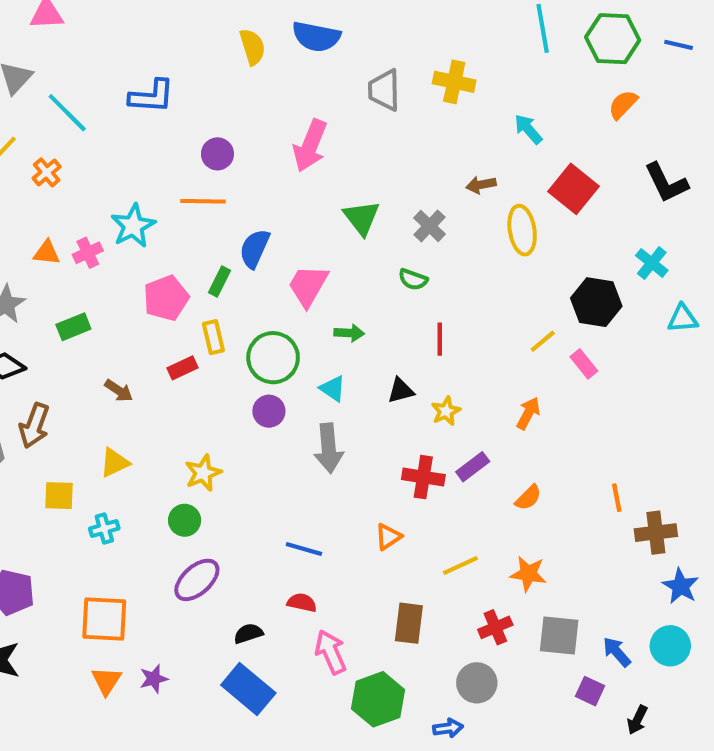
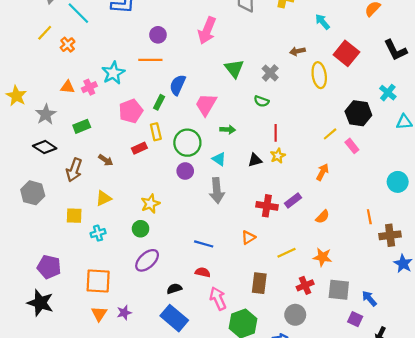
yellow star: (446, 411) -> (278, 156), moved
brown arrow: (34, 426) -> (74, 170), moved
cyan circle: (670, 646) -> (398, 182), moved

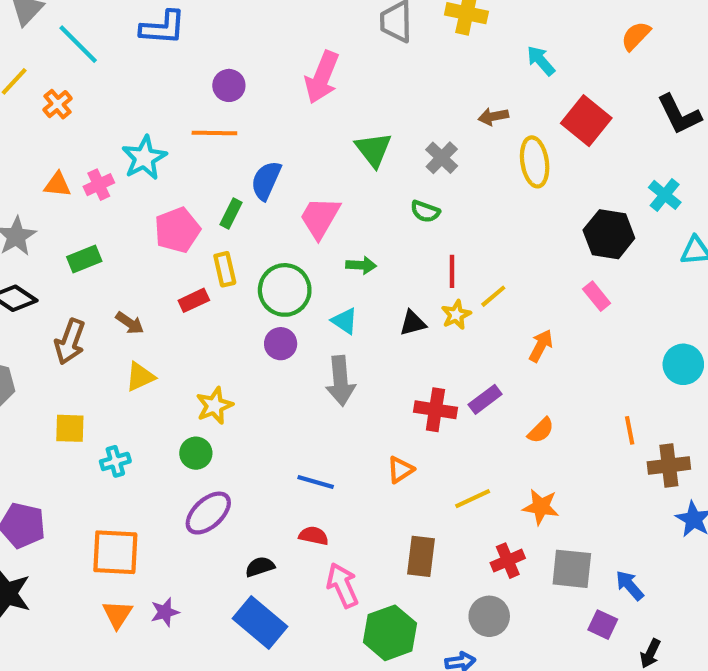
yellow line: (330, 134) -> (493, 296), moved
yellow triangle: (103, 198) -> (140, 377), moved

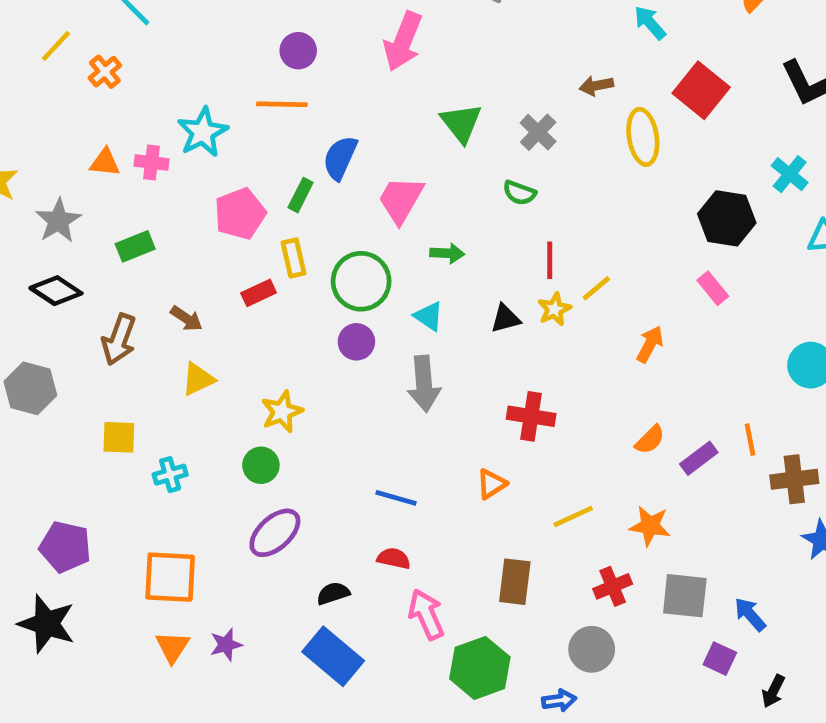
pink cross: (99, 185) -> (151, 162), turned 32
purple rectangle: (485, 399) -> (699, 458), moved

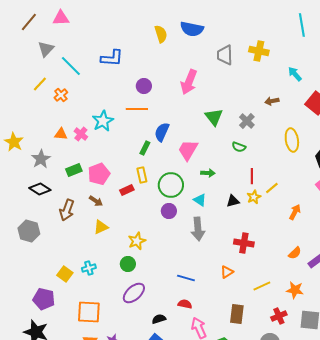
yellow ellipse: (643, 137) -> (292, 140), moved
pink cross: (151, 162) -> (81, 134), turned 32
pink pentagon: (240, 214) -> (99, 174), moved
yellow square: (119, 437) -> (65, 274), moved, turned 35

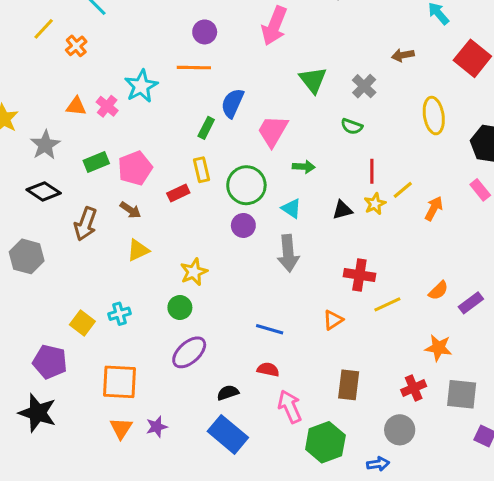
orange arrow: (295, 212) -> (434, 208), moved
yellow line: (262, 286) -> (387, 304), moved

